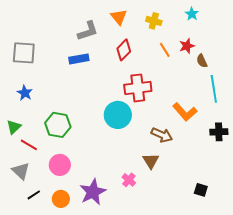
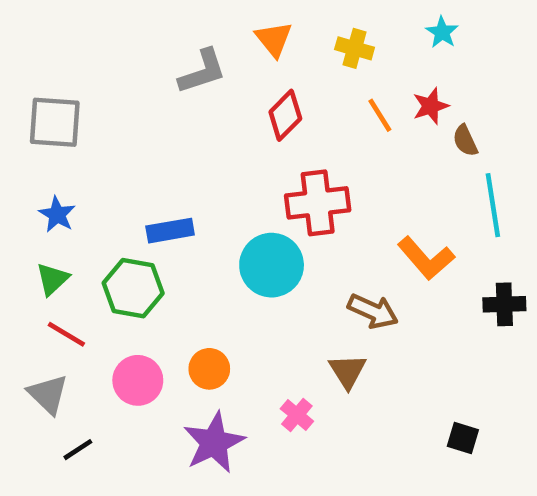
blue rectangle: (79, 59) -> (170, 231), moved
green triangle: (14, 127) -> (53, 279), moved
orange circle: (61, 199) -> (209, 369), moved

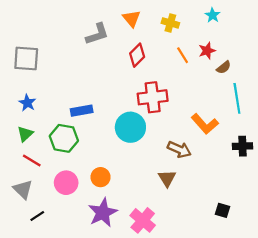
brown semicircle: (465, 141) -> (224, 67), turned -104
pink cross: (297, 415) -> (143, 220), moved, size x1.6

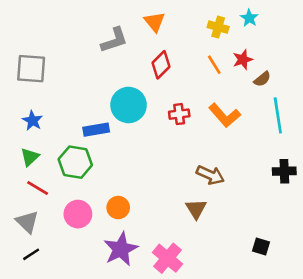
yellow cross: (170, 23) -> (218, 27), moved
red cross: (153, 97) -> (179, 114), size x0.6
orange L-shape: (205, 124) -> (225, 115), moved
cyan circle: (130, 127) -> (129, 105), moved
black line: (37, 216) -> (31, 254), moved

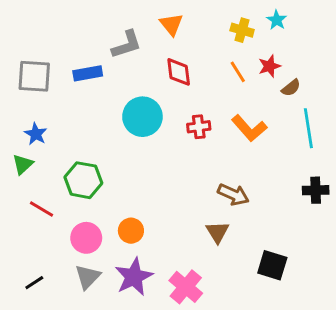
red diamond: (161, 65) -> (179, 72), turned -52
blue rectangle: (96, 130) -> (88, 73), moved
green triangle: (30, 157) -> (23, 164), moved
gray triangle: (27, 222) -> (88, 277), moved, turned 30
black square: (261, 247) -> (272, 265), moved, size x1.5

